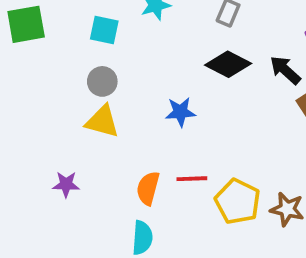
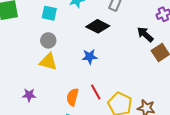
black diamond: (228, 64) -> (98, 26), moved
red line: (192, 179) -> (96, 92), turned 63

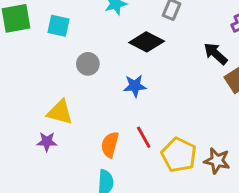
cyan square: (49, 13) -> (59, 26), moved
gray circle: (48, 40) -> (88, 64), moved
yellow triangle: (48, 62) -> (60, 112), moved

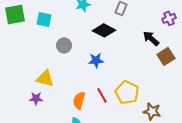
yellow pentagon: (179, 155) -> (127, 92), moved

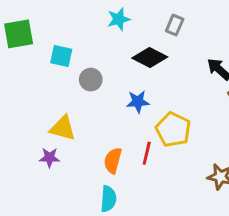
cyan square: (44, 19) -> (61, 56), moved
yellow pentagon: (127, 92) -> (173, 130), moved
red line: (102, 95) -> (147, 153), turned 42

